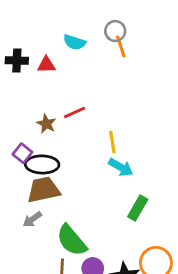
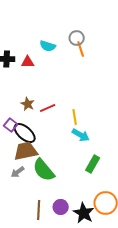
red line: (74, 113) -> (48, 108), moved
black ellipse: (42, 164) -> (25, 133), turned 40
green semicircle: (72, 240) -> (44, 170), moved

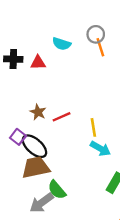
green semicircle: (44, 170) -> (57, 190), size x0.7
gray arrow: (18, 172) -> (42, 203), moved, size x1.5

